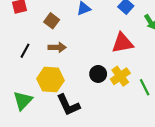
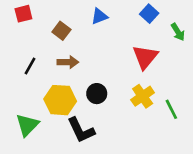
red triangle: (123, 43) -> (145, 57), turned -40
black circle: (98, 74) -> (97, 94), moved

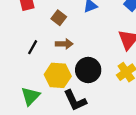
black circle: (97, 94) -> (88, 70), size x1.5

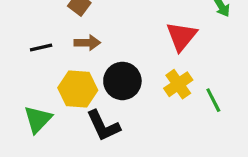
black line: (33, 47) -> (41, 47), turned 48

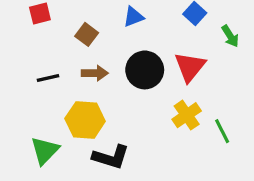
black circle: (122, 81) -> (145, 70), moved
black L-shape: (103, 126) -> (111, 157), turned -48

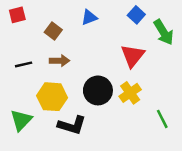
green arrow: (230, 36) -> (164, 32), size x1.5
black circle: (145, 70) -> (98, 90), moved
green line: (222, 131) -> (162, 119), moved

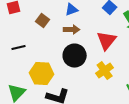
brown arrow: (59, 61) -> (72, 30), moved
black circle: (98, 90) -> (75, 56), moved

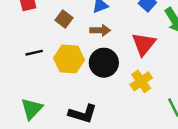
yellow hexagon: (42, 74) -> (69, 59), moved

